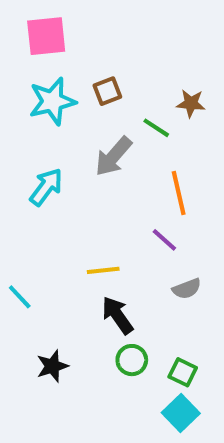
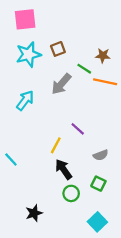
orange line: (179, 193) -> (105, 82), moved, turned -65
purple line: (164, 240) -> (78, 129), moved
yellow line: (103, 270) -> (56, 145), turned -56
black star: (52, 366) -> (34, 213), moved
green square: (183, 372) -> (98, 184), moved

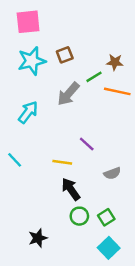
green line: (84, 69) -> (94, 77), turned -64
yellow line: (56, 145) -> (62, 162), turned 70
cyan line: (11, 159) -> (15, 160), moved
green square: (98, 184) -> (106, 217), moved, turned 32

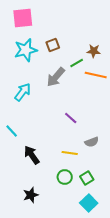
yellow line: (62, 162) -> (70, 153), moved
black arrow: (71, 189) -> (32, 155), moved

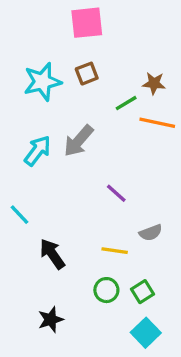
pink square: (23, 18) -> (87, 23), moved
gray arrow: (56, 77) -> (79, 141), moved

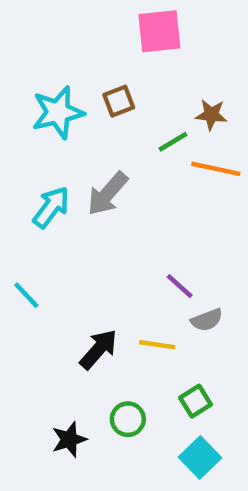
pink square: (87, 23) -> (159, 31), moved
purple line: (116, 193) -> (180, 286), moved
black arrow: (52, 254) -> (99, 349), moved, turned 76
green circle: (106, 290) -> (128, 419), moved

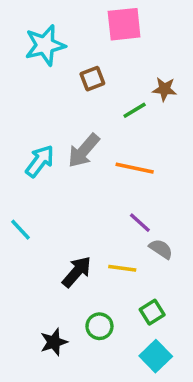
cyan star: (58, 112) -> (45, 45), moved
orange line: (216, 169) -> (135, 168), moved
gray semicircle: (207, 320) -> (161, 249), turned -125

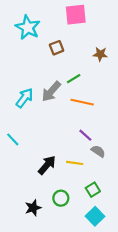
cyan star: (45, 45) -> (28, 27), turned -30
green line: (135, 110) -> (74, 79), moved

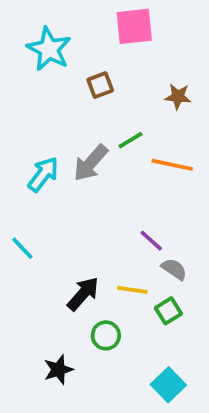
orange line: (82, 102) -> (172, 165), moved
green square: (93, 190) -> (168, 311), moved
green circle: (61, 198) -> (106, 335), moved

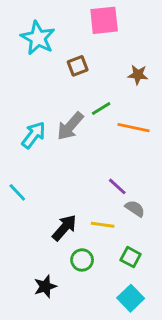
green square: (168, 311) -> (131, 257), moved, turned -30

